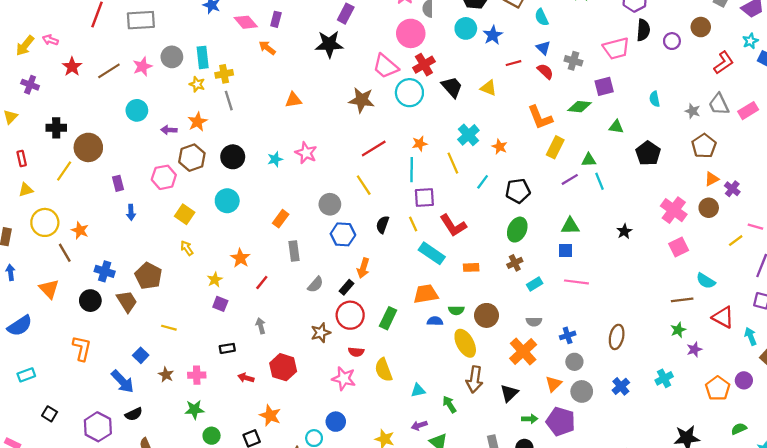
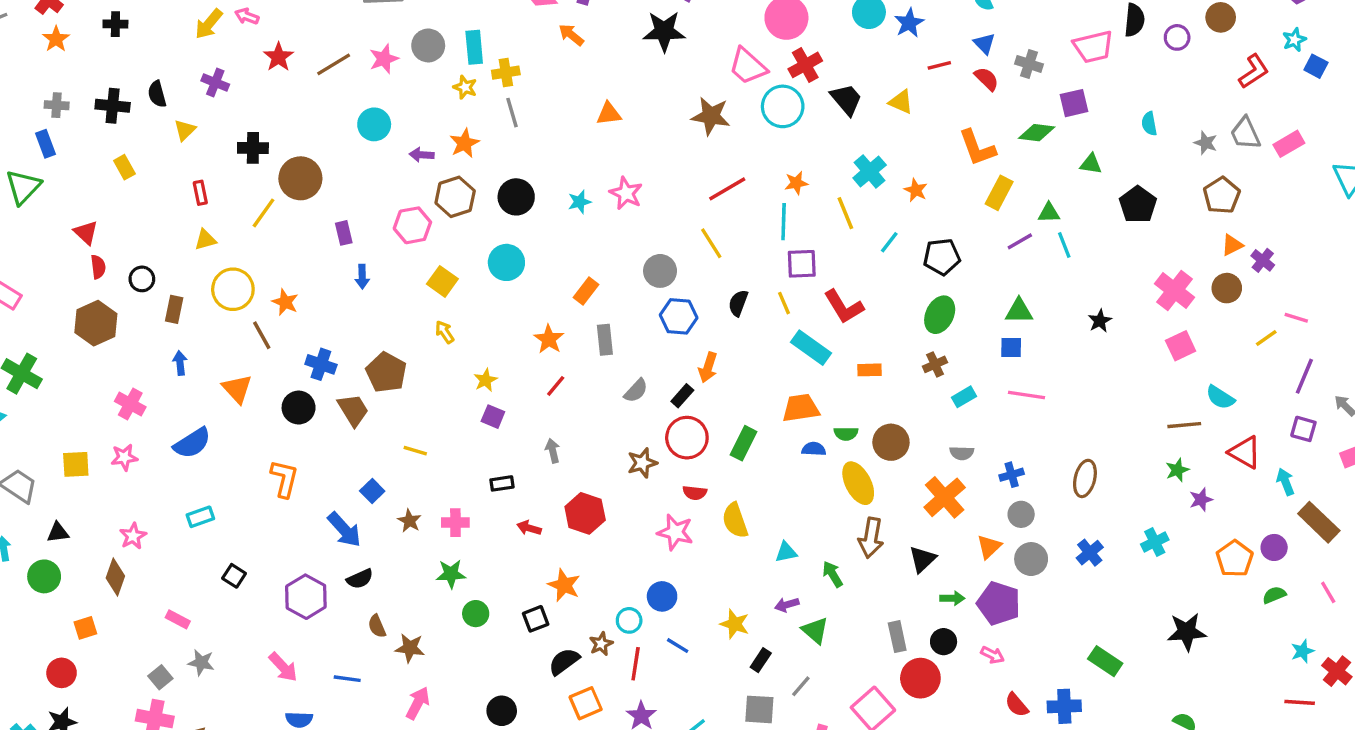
orange star: (240, 258) -> (549, 339), moved
green semicircle: (739, 429) -> (1274, 595), moved

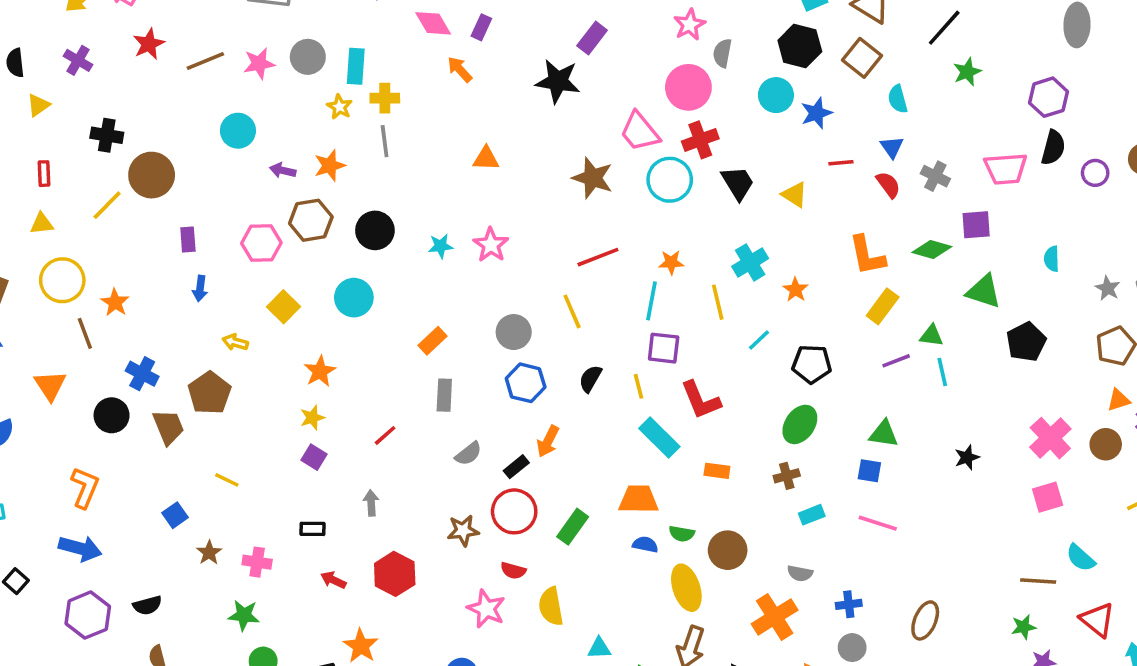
green triangle: (1091, 164) -> (984, 291), size x1.5
yellow arrow: (445, 332) -> (235, 342), moved, turned -50
orange star: (549, 339) -> (320, 371), moved
blue arrow: (344, 530) -> (80, 548), moved, turned -42

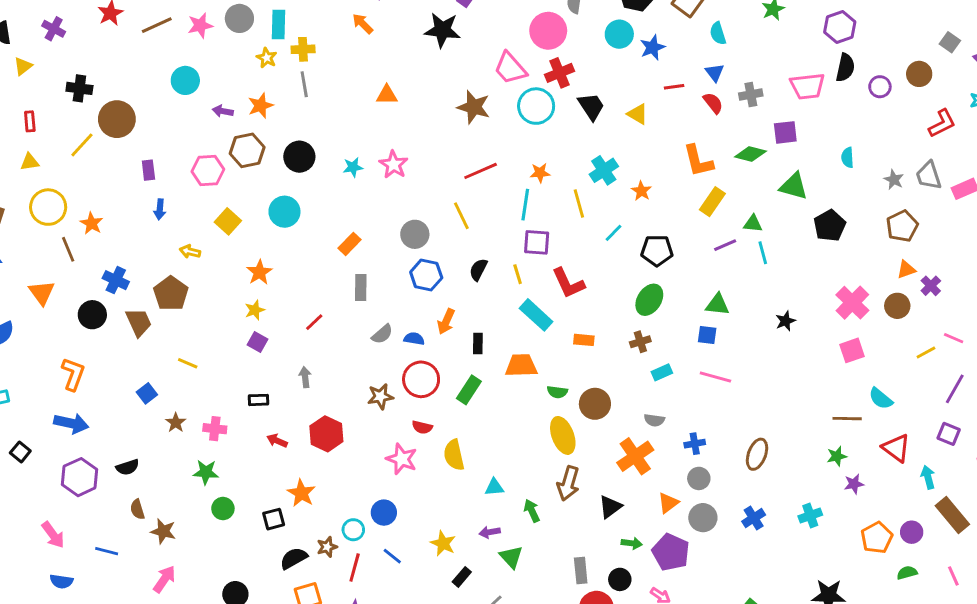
gray cross: (935, 176) -> (751, 95), turned -35
black rectangle: (516, 467) -> (478, 344), moved, turned -48
blue semicircle: (645, 545) -> (414, 339), moved

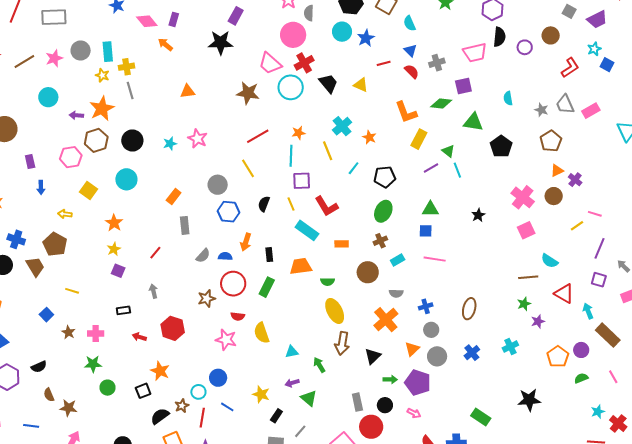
orange star: (261, 106) -> (102, 109), size x1.4
green triangle: (753, 224) -> (448, 151), turned 40
brown circle: (595, 404) -> (368, 272), moved

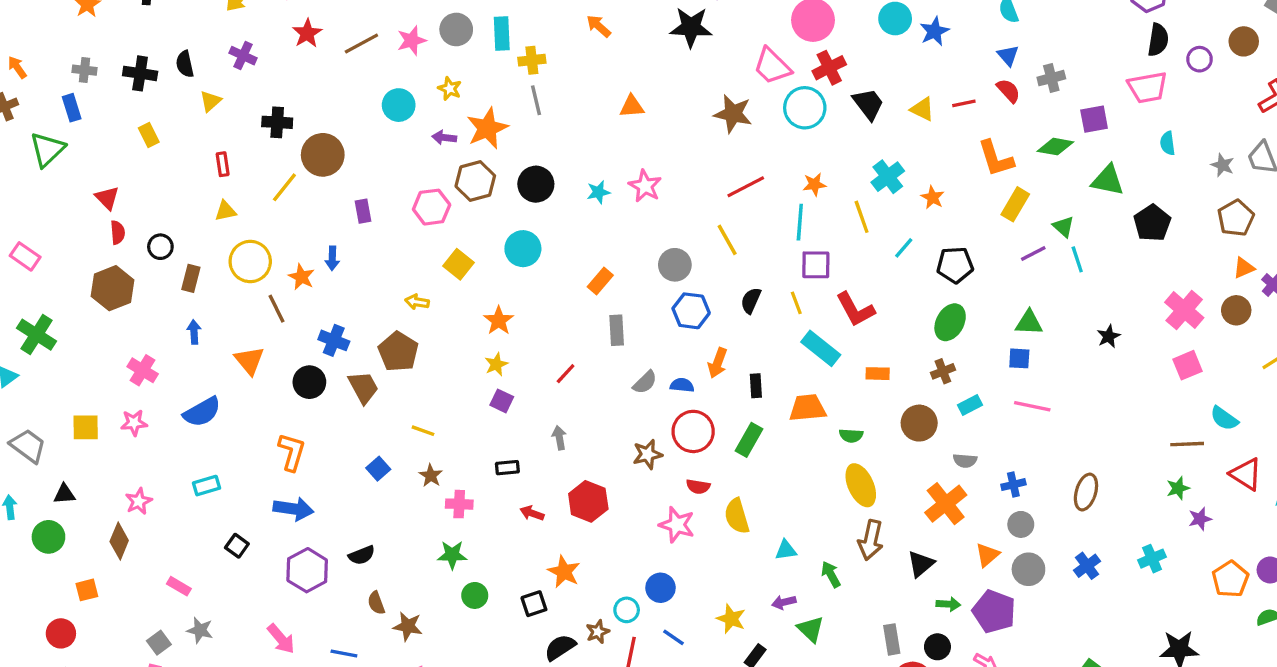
pink trapezoid: (475, 53) -> (1147, 87), moved
red line: (384, 63) -> (964, 103), moved
yellow star: (102, 75) -> (450, 89), moved
blue arrow: (41, 187) -> (332, 258), moved
brown star: (68, 332) -> (431, 476), moved

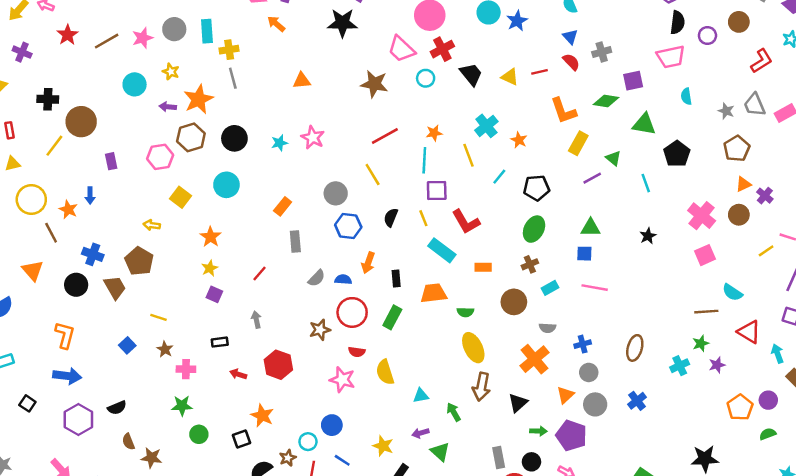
cyan circle: (805, 108) -> (426, 78), size x0.6
cyan line: (1077, 259) -> (646, 183), moved
cyan cross: (1152, 559) -> (680, 366), moved

